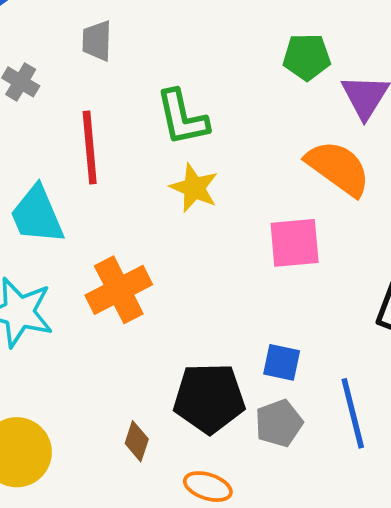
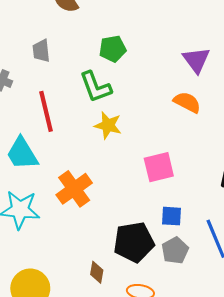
green pentagon: (307, 57) -> (113, 49), moved
orange semicircle: (338, 168) -> (187, 102), size x0.7
pink square: (295, 243) -> (159, 167), moved

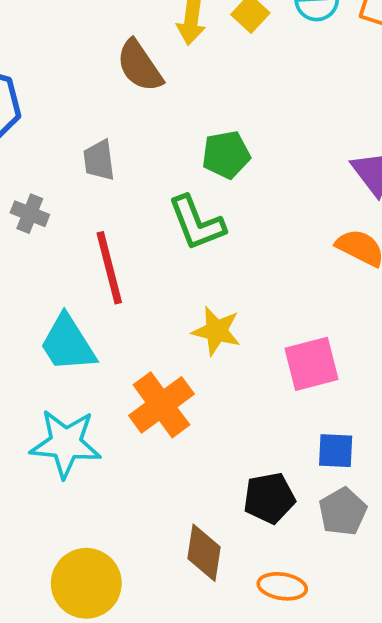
yellow star: (108, 125) -> (216, 331), moved
black pentagon: (134, 242) -> (269, 498), size x0.7
brown diamond: (97, 272) -> (204, 553), size x1.4

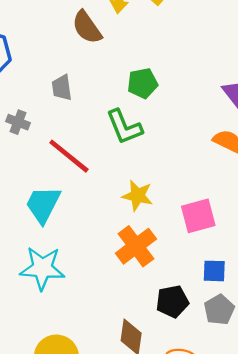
red line: (109, 268) -> (69, 156), turned -36
cyan trapezoid: (68, 343) -> (43, 205), turned 60
orange cross: (161, 405) -> (136, 246), moved

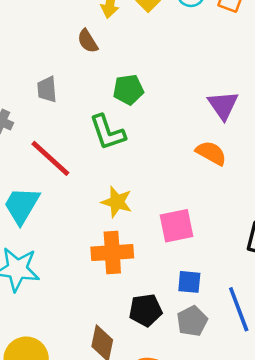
brown semicircle: (87, 27) -> (88, 41), moved, size x0.7
orange cross: (136, 246) -> (112, 253), turned 30

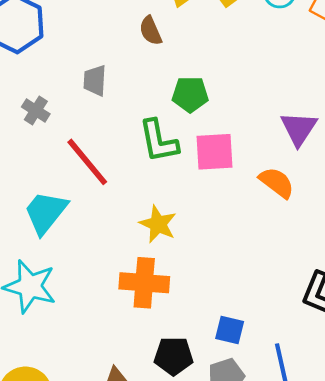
pink square: (177, 226) -> (215, 152), moved

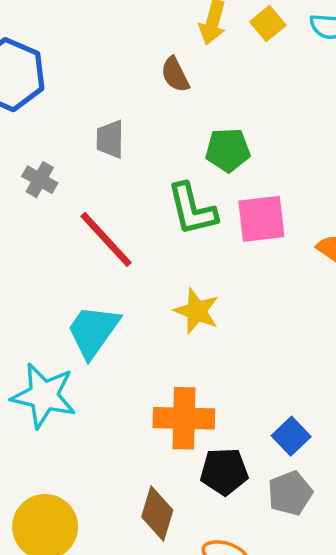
cyan trapezoid: (46, 212) -> (93, 331), moved
orange cross: (144, 283) -> (184, 418), moved
blue square: (230, 330) -> (291, 436), turned 36

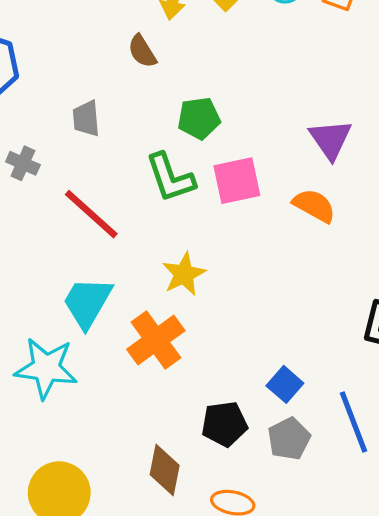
yellow star: (197, 311) -> (184, 274), turned 30
orange cross: (184, 418) -> (156, 340), moved, turned -32

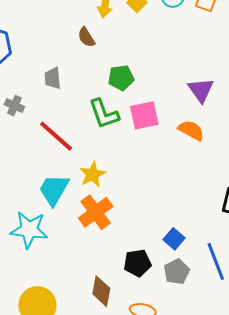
yellow star: (184, 274) -> (92, 174), moved

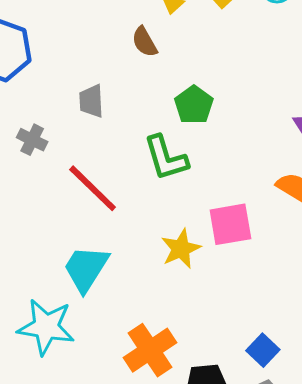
green pentagon: (121, 78) -> (194, 105), turned -30
pink square: (144, 115) -> (230, 224), moved
yellow star: (92, 174) -> (181, 249), moved
orange cross: (96, 212) -> (150, 350), moved

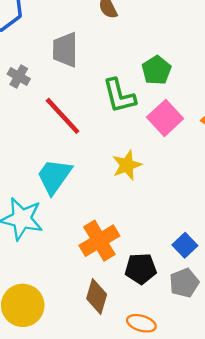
gray trapezoid: (91, 101) -> (65, 50), size x1.4
green pentagon: (194, 105) -> (157, 70), moved
pink square: (230, 224) -> (165, 118), moved, turned -36

